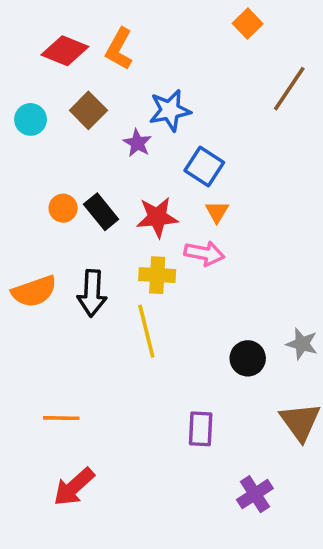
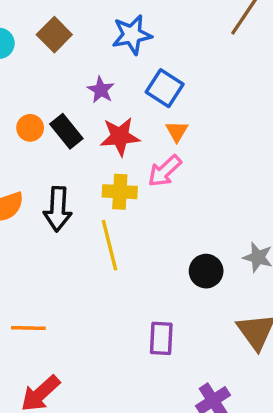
purple star: (137, 143) -> (101, 90), moved
pink arrow: (204, 253) -> (165, 171), turned 126

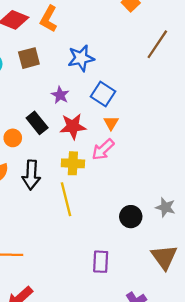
brown square: (54, 35) -> (29, 58), turned 30
orange circle: (30, 128) -> (13, 138), moved

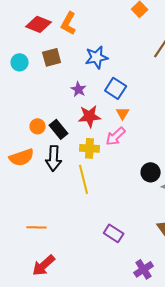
black rectangle: (37, 123) -> (59, 129), moved
black circle: (131, 217) -> (151, 172), moved
purple rectangle: (101, 262) -> (114, 233), turned -60

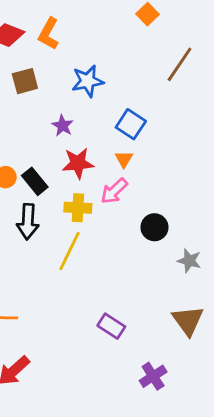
blue square: (116, 88) -> (131, 124), moved
black circle: (151, 172) -> (154, 227), moved
yellow line: (84, 179) -> (70, 251), turned 40

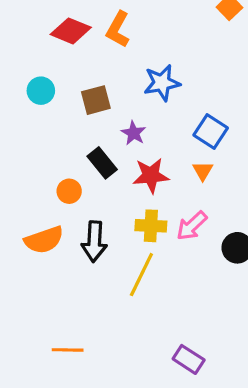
brown square: (25, 81) -> (96, 100), moved
black rectangle: (35, 181) -> (102, 163), moved
pink arrow: (114, 191) -> (192, 226), moved

